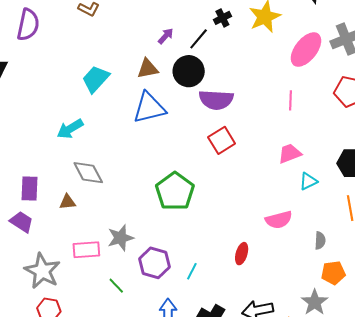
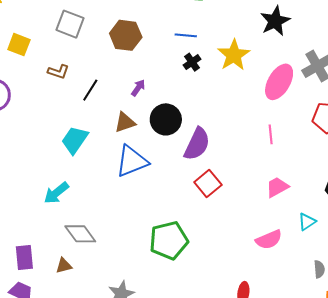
black line: (199, 39) -> (90, 90), moved
purple semicircle: (216, 100) -> (197, 144), turned -60
cyan triangle: (308, 181) -> (307, 222), moved
green pentagon: (175, 191) -> (169, 240), turned 30
pink semicircle: (279, 220) -> (269, 240), moved

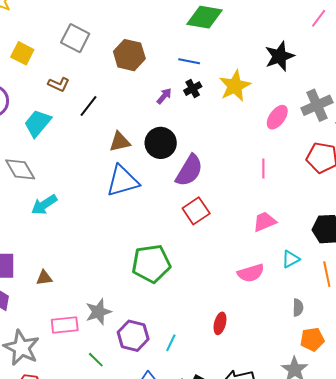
pink ellipse: (279, 82) -> (277, 117), size x0.7
purple arrow: (138, 88) -> (164, 96), moved
cyan trapezoid: (75, 140) -> (38, 123), moved
gray diamond: (80, 234) -> (20, 169), moved

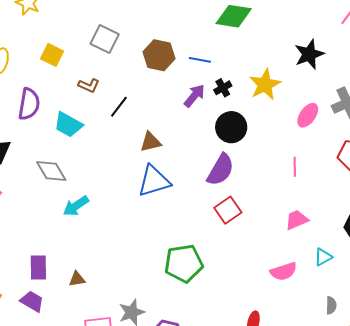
blue line: (189, 61) -> (200, 60), moved
purple arrow: (164, 96) -> (194, 96), size x1.4
cyan trapezoid: (38, 123) -> (68, 125), turned -100
black circle: (161, 143) -> (231, 127), moved

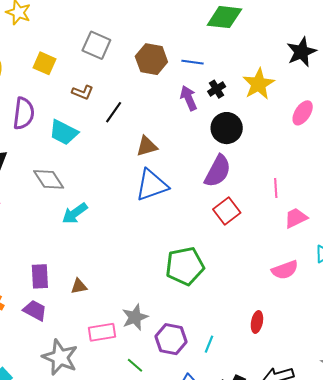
purple arrow: (194, 96) -> (189, 98), turned -60
pink line: (295, 167) -> (276, 188), moved

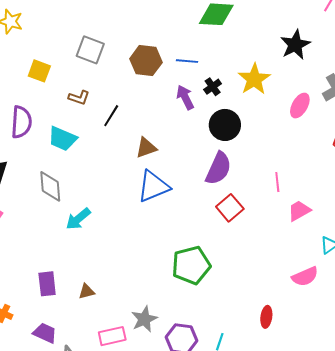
gray diamond: (49, 179) -> (50, 186), turned 32
pink semicircle: (285, 270) -> (305, 277), moved
purple trapezoid: (35, 310) -> (45, 333), moved

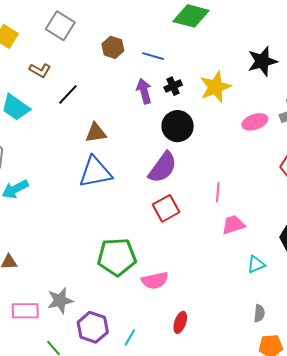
brown hexagon: (146, 61) -> (113, 47), size x0.7
pink ellipse: (300, 106) -> (255, 122), turned 30
pink semicircle: (305, 277) -> (155, 280), moved

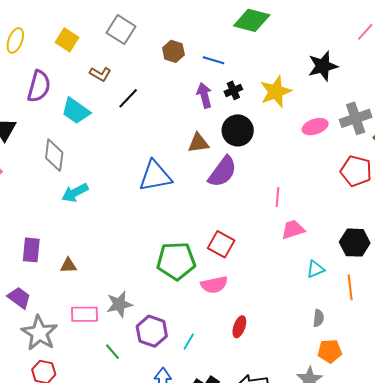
brown triangle: (96, 133) -> (198, 143), moved
red square: (166, 208) -> (221, 244), moved, turned -32

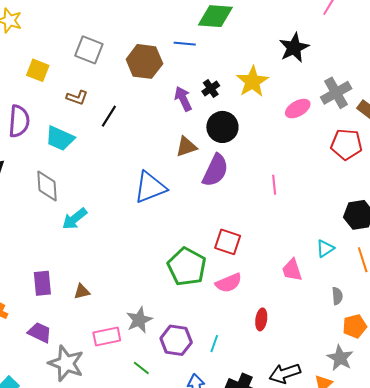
brown hexagon: (173, 51) -> (144, 61), size x1.6
blue line: (214, 60) -> (185, 44), moved
pink trapezoid: (293, 229) -> (292, 270), moved, turned -80
green pentagon: (176, 261) -> (187, 267), turned -30

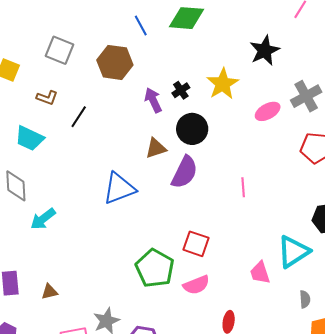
blue line: (185, 44) -> (141, 26), moved, turned 55
cyan triangle: (325, 248) -> (293, 252), size x1.8

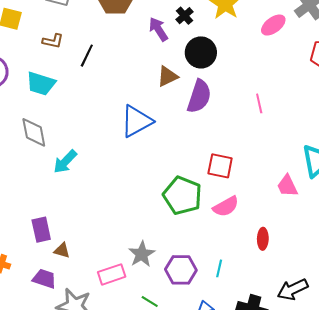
brown triangle: (49, 292) -> (62, 250), moved, turned 36

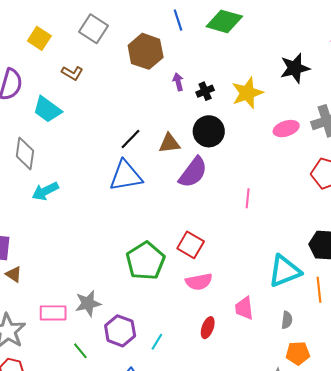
purple arrow: (158, 29) -> (178, 82), moved, size x0.7
black line: (87, 56) -> (131, 139), moved
pink trapezoid: (287, 186) -> (244, 308), moved
pink semicircle: (226, 206) -> (199, 282), moved

